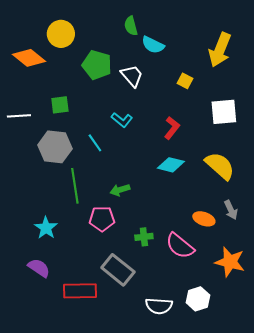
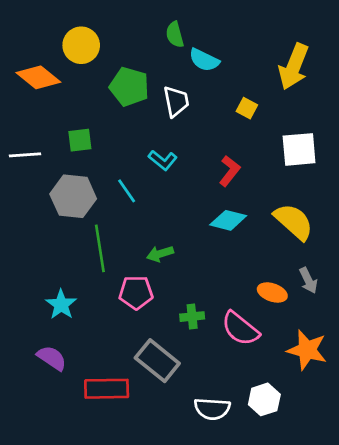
white trapezoid: (132, 76) -> (176, 101), turned 30

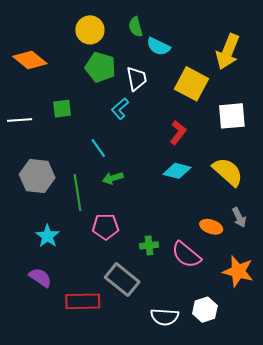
yellow circle: (81, 45) -> (90, 30), moved
yellow square: (247, 108) -> (191, 84), size x2.0
cyan L-shape: (163, 160) -> (120, 109), moved, turned 100
gray hexagon: (73, 196) -> (37, 176), moved
green arrow: (160, 254) -> (113, 178), moved

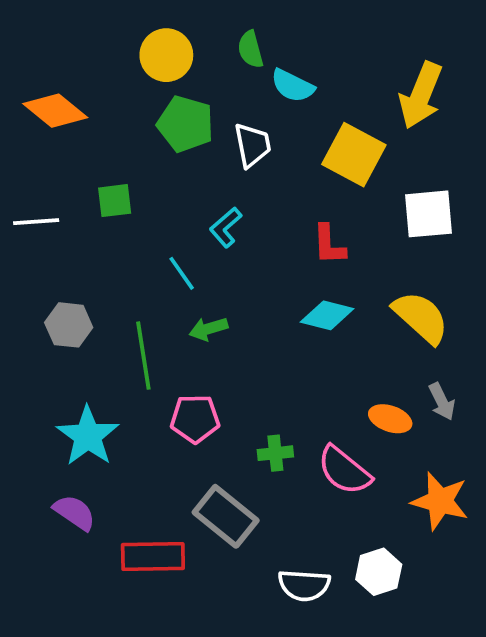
cyan L-shape: (120, 109) -> (226, 227), moved
red L-shape: (178, 132) -> (329, 245), turned 140
gray hexagon: (37, 176) -> (69, 325), size x0.7
cyan star: (48, 236) -> (88, 436), size x1.4

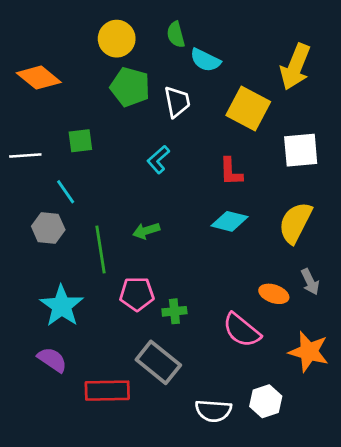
cyan line: (182, 273) -> (66, 192), moved
yellow semicircle: (421, 317) -> (295, 223), turned -105
green cross: (275, 453) -> (174, 311), moved

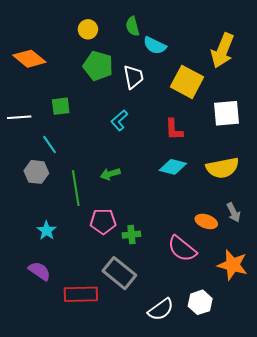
yellow circle: (117, 39) -> (88, 29), size x0.7
yellow semicircle: (295, 223) -> (222, 168), turned -128
cyan star: (62, 306) -> (47, 231), size x0.6
white semicircle: (213, 411) -> (161, 309), turned -40

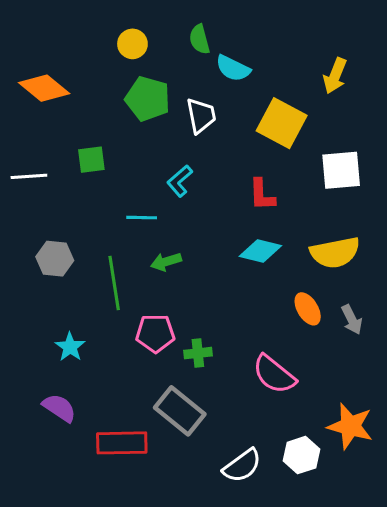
yellow arrow: (222, 51) -> (335, 76), size x0.7
cyan line: (50, 145) -> (142, 218), moved, turned -54
orange ellipse: (206, 221) -> (308, 309), moved, turned 40
orange star: (233, 265) -> (350, 426), moved

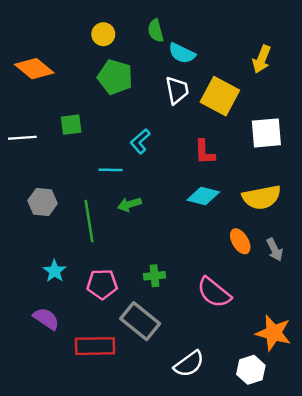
white trapezoid: (201, 115) -> (177, 90), moved
pink pentagon: (155, 333) -> (102, 284), moved
white hexagon: (302, 455) -> (251, 370), moved

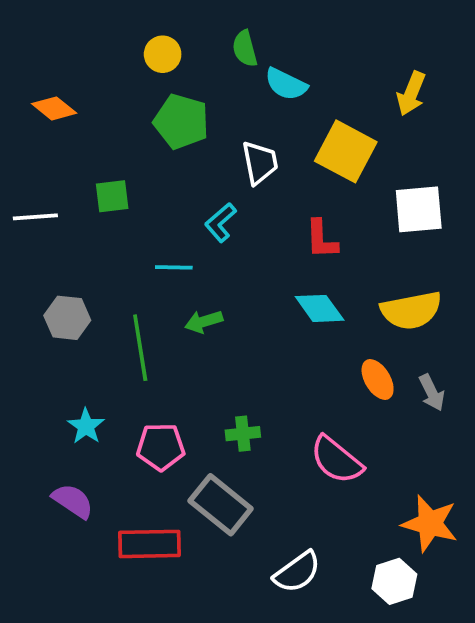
orange diamond: (34, 69) -> (54, 108), size x0.7
white trapezoid: (177, 90) -> (260, 163), moved
cyan diamond: (203, 196) -> (320, 308), turned 40

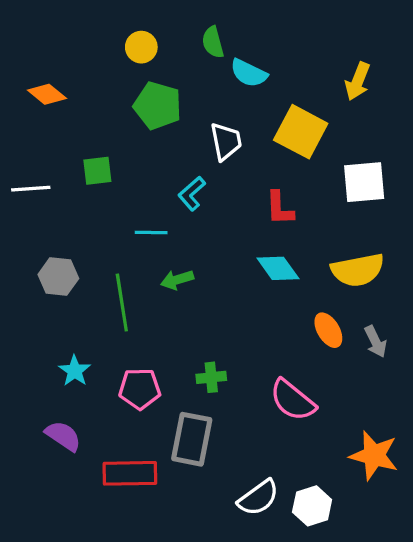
gray rectangle: (221, 505) -> (192, 439), turned 62
white hexagon: (394, 581) -> (312, 506), moved

